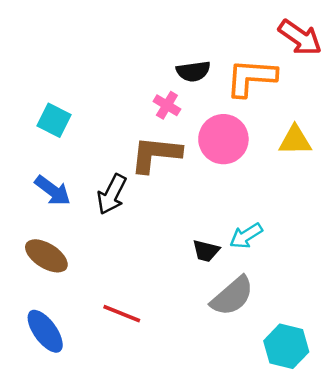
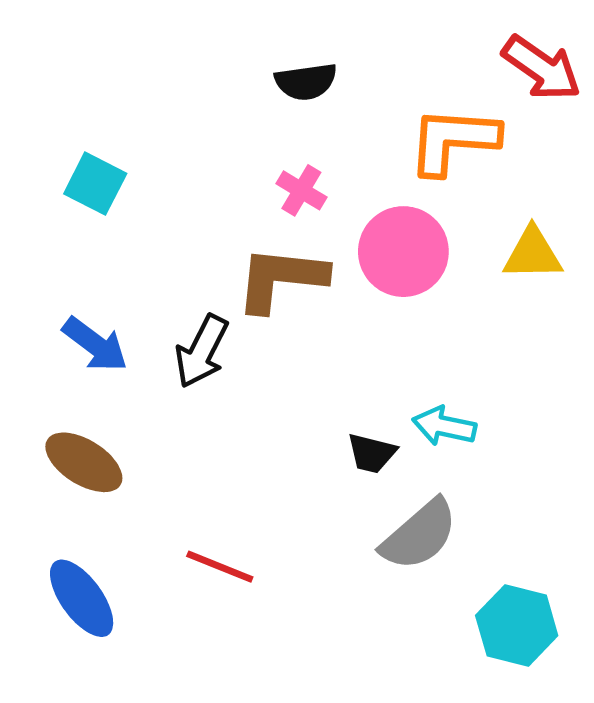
black semicircle: (193, 71) -> (306, 82), moved
cyan square: (54, 120) -> (95, 184), moved
cyan arrow: (246, 236) -> (444, 426), turned 44

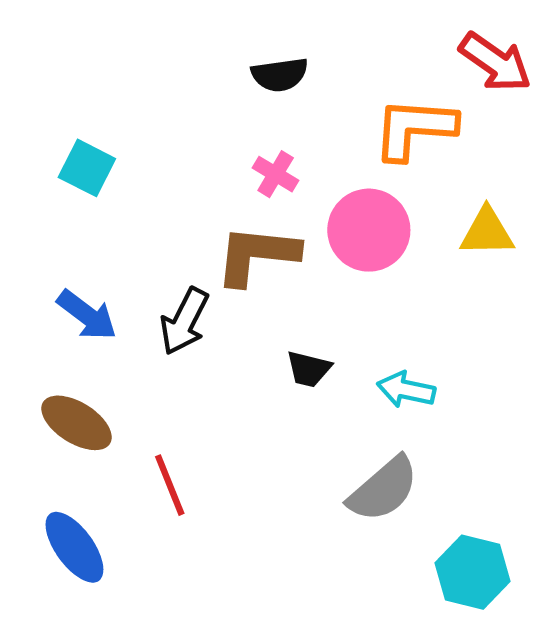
black trapezoid: (372, 453) -> (309, 369), moved
red line: (220, 567) -> (170, 485), moved, turned 46

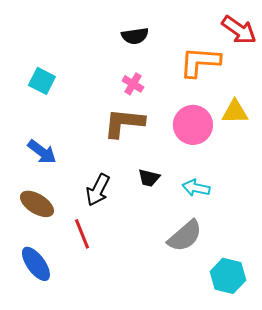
pink circle: (369, 230) -> (193, 125), moved
black arrow: (184, 321) -> (98, 190), moved

